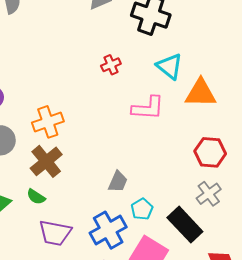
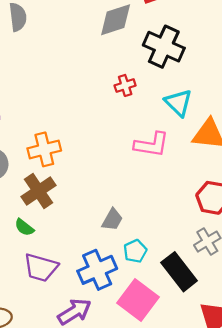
red cross: (111, 65) -> (125, 85), moved

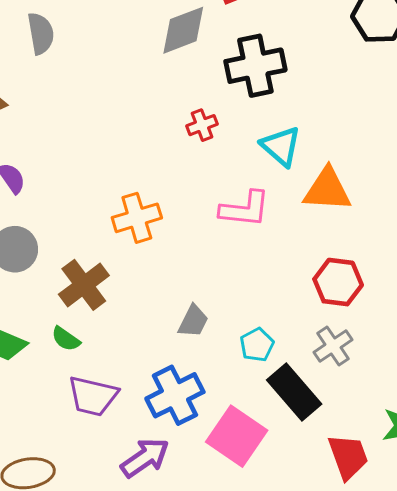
black cross: (164, 47) -> (255, 66), turned -33
orange cross: (44, 149) -> (137, 218), moved
cyan pentagon: (135, 251) -> (257, 345), moved

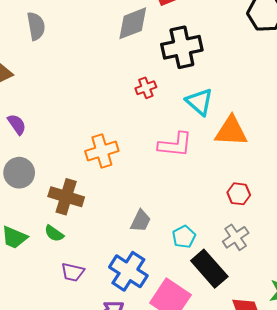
red hexagon: (338, 282) -> (239, 194), size x0.7
brown cross: (84, 285) -> (66, 197), turned -36
blue cross: (175, 395) -> (128, 271), turned -30
purple trapezoid: (93, 396) -> (73, 272), size x0.7

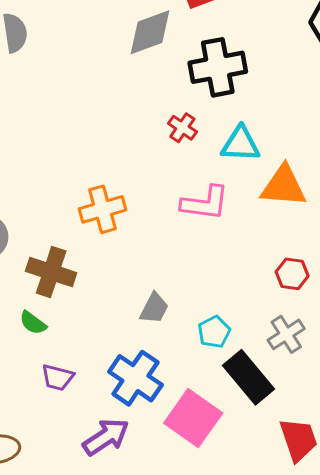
red cross: (146, 88) -> (182, 128), moved, turned -36
cyan triangle: (200, 102) -> (240, 144), turned -40

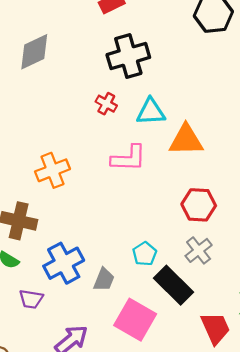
gray diamond: (150, 32) -> (34, 52), moved
red hexagon: (292, 274) -> (199, 205), size x1.4
gray trapezoid: (154, 308) -> (104, 280), moved
blue cross: (135, 378) -> (64, 263), moved, turned 33

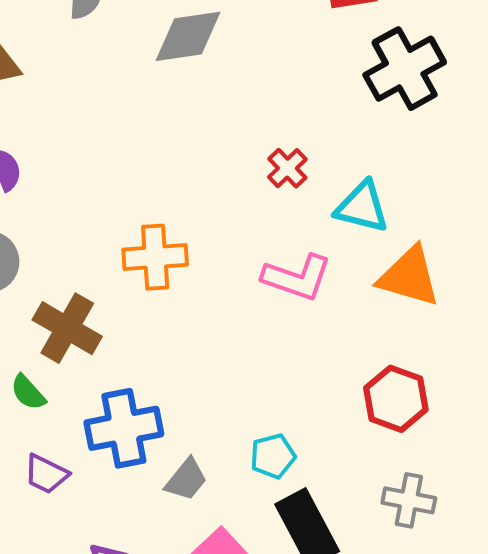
black cross: (128, 56) -> (405, 69), moved, turned -30
gray cross: (199, 250) -> (409, 500), moved, turned 32

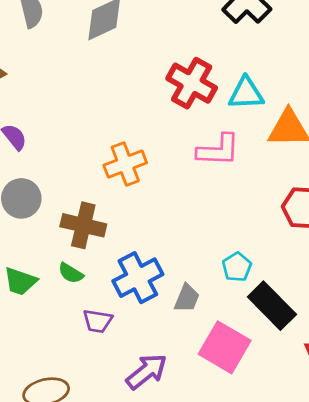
red cross: (287, 168) -> (192, 83), size x1.8

